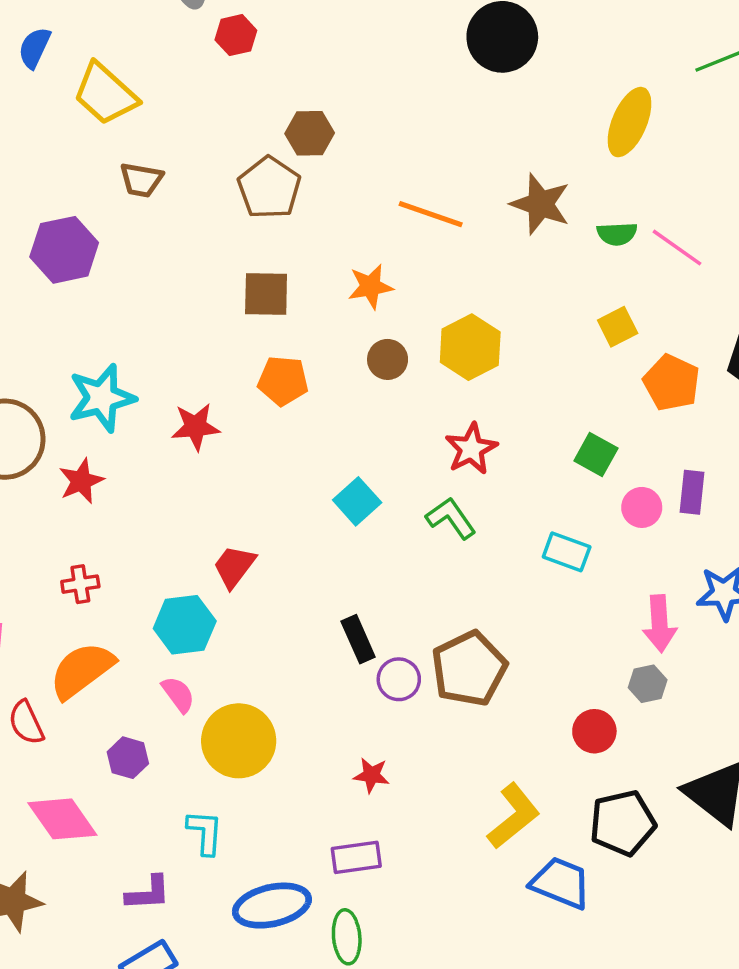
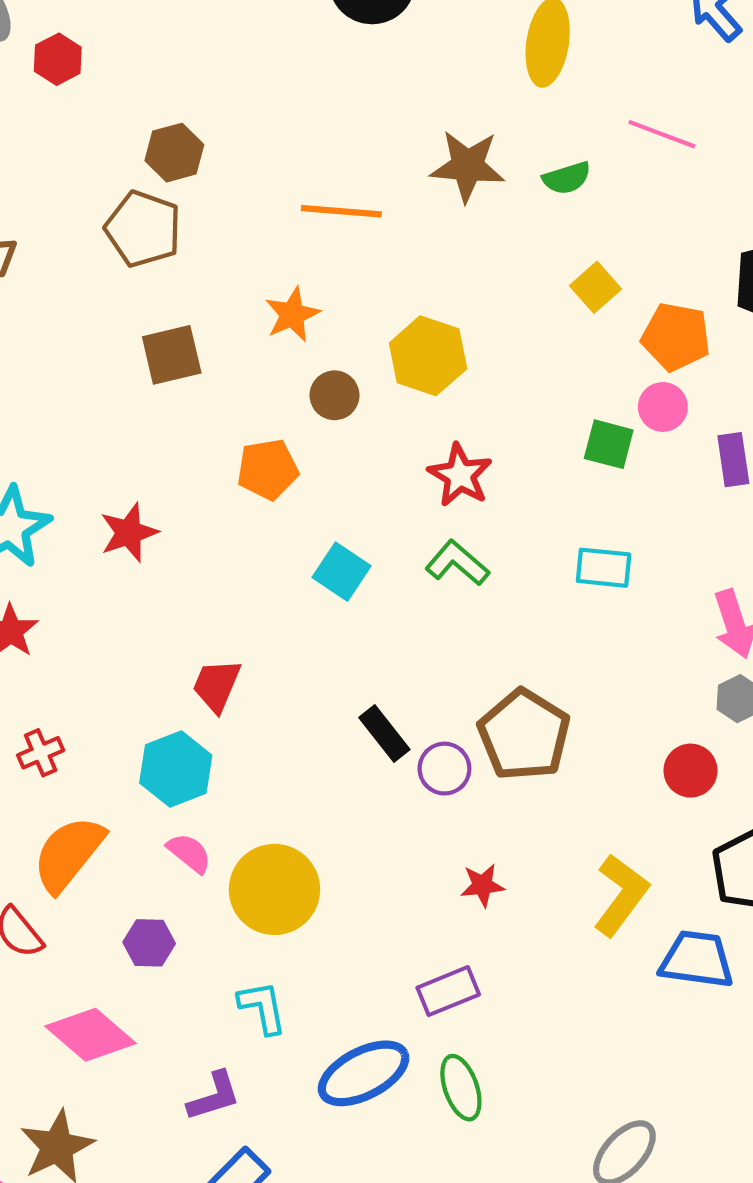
pink line: (677, 248) -> (662, 134), moved
orange pentagon: (283, 381) -> (268, 469), moved
pink circle: (642, 507) -> (663, 407), moved
red star: (371, 775) -> (482, 885), moved

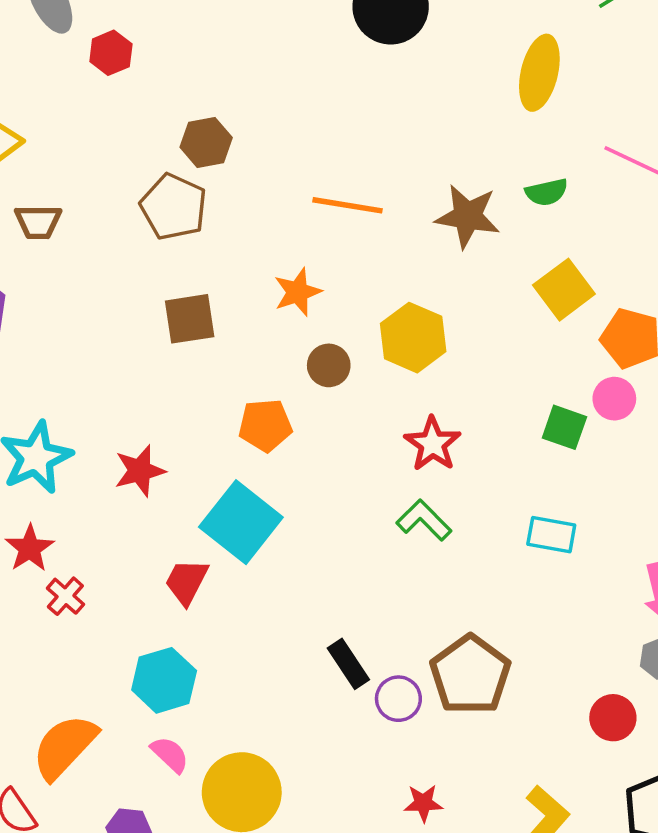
brown star: (468, 166) -> (468, 216), moved
yellow square: (596, 287) -> (564, 290), size x1.4
cyan square: (341, 572) -> (241, 522), moved, size x1.6
red trapezoid: (217, 685) -> (187, 582), moved
red cross: (41, 753) -> (65, 596), moved, turned -30

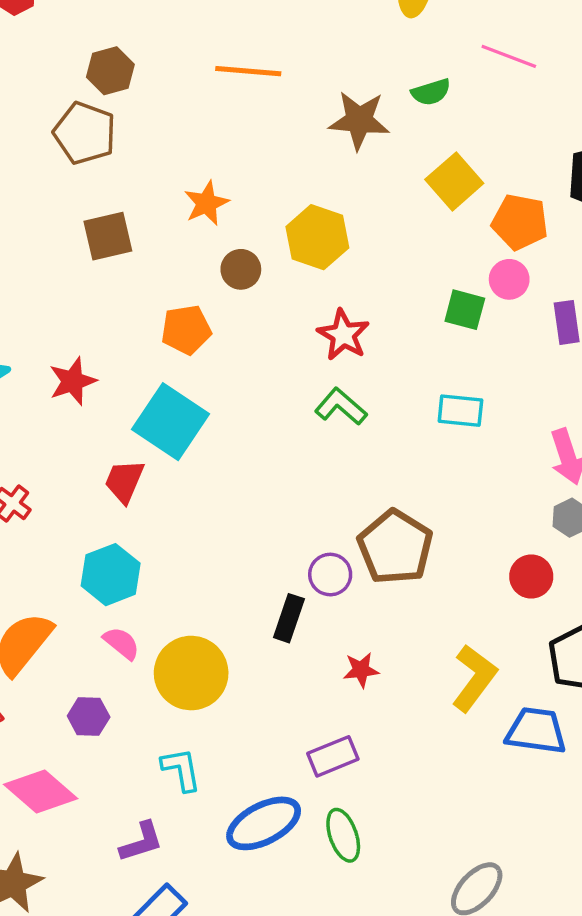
orange line: (348, 205) -> (248, 71), moved
black rectangle: (348, 664) -> (289, 618), moved, turned 57

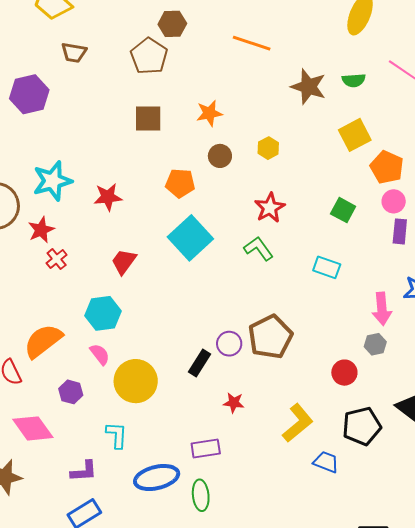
yellow hexagon: (317, 237) -> (268, 148), size x0.6
pink circle: (509, 279) -> (394, 201), moved
cyan square: (171, 422) -> (190, 238), moved
blue trapezoid: (536, 731) -> (326, 462), size x0.7

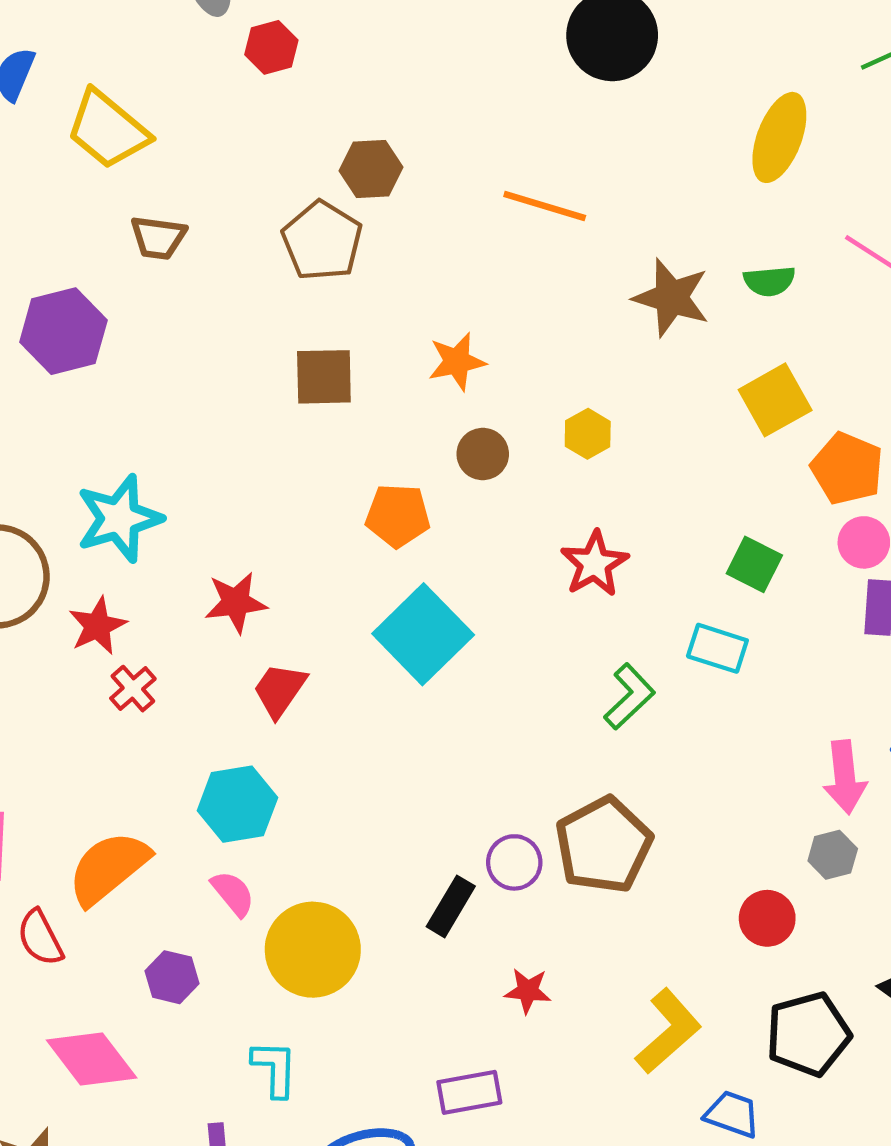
red star: (108, 197) -> (236, 602), moved
green L-shape: (258, 249) -> (629, 696), moved, turned 84
cyan rectangle: (327, 267) -> (717, 648), moved

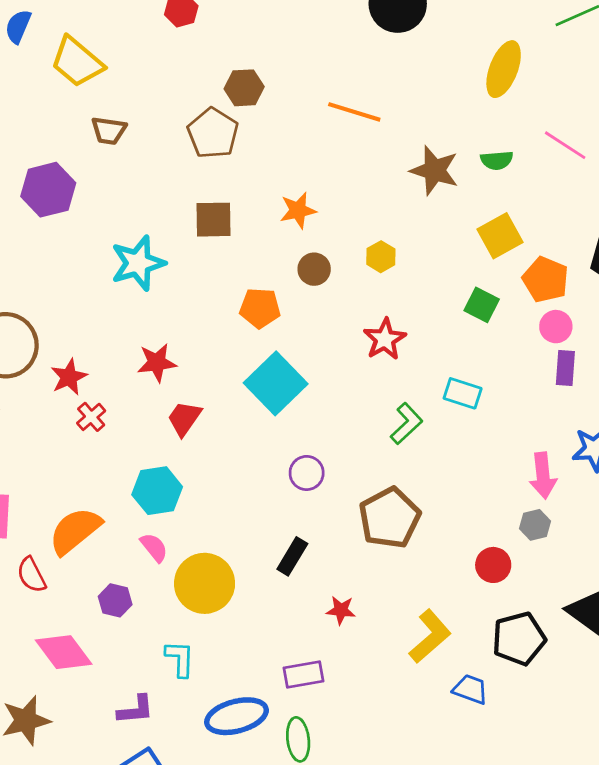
cyan star: (119, 518) -> (138, 263), moved
green square: (754, 564) -> (482, 305), moved
purple circle: (514, 862) -> (307, 473), moved

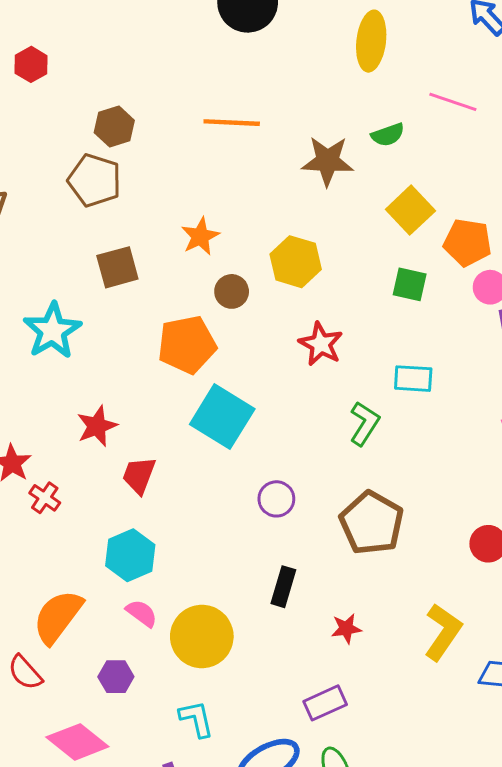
yellow hexagon: (381, 257) -> (296, 262), size x1.6
orange pentagon: (260, 308) -> (187, 345), size x1.4

